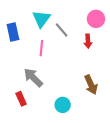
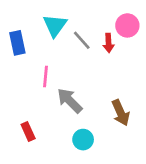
red arrow: (88, 41) -> (109, 43), moved
pink line: (41, 48) -> (45, 76), moved
gray arrow: (33, 78) -> (70, 101), moved

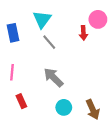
gray line: (82, 40) -> (49, 42), moved
pink line: (45, 76) -> (12, 72), moved
brown arrow: (121, 113) -> (93, 109), moved

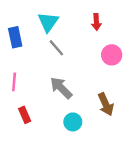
pink circle: (98, 19) -> (112, 55), moved
red arrow: (83, 33) -> (96, 22), moved
brown arrow: (93, 109) -> (106, 104), moved

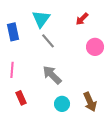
red arrow: (96, 22) -> (82, 19), turned 48
brown arrow: (106, 104) -> (90, 102), moved

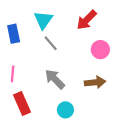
red arrow: (82, 19) -> (87, 20), size x1.5
red rectangle: (21, 98) -> (22, 104), size x1.5
brown arrow: (90, 102) -> (95, 82), moved, turned -72

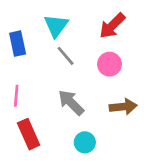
pink circle: (100, 50) -> (109, 64), moved

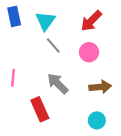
blue rectangle: (18, 44) -> (14, 16), moved
red rectangle: (29, 134) -> (40, 109), moved
cyan circle: (85, 142) -> (97, 120), moved

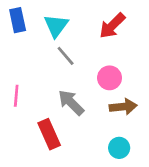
pink circle: (89, 52) -> (110, 78), moved

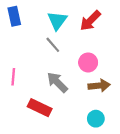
cyan triangle: (56, 26) -> (57, 21), moved
red rectangle: (49, 134) -> (40, 108), turned -40

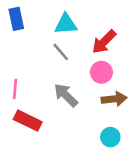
cyan triangle: (57, 21) -> (66, 24), turned 50
red arrow: (90, 21) -> (104, 42), moved
red rectangle: (40, 108) -> (28, 121), moved

